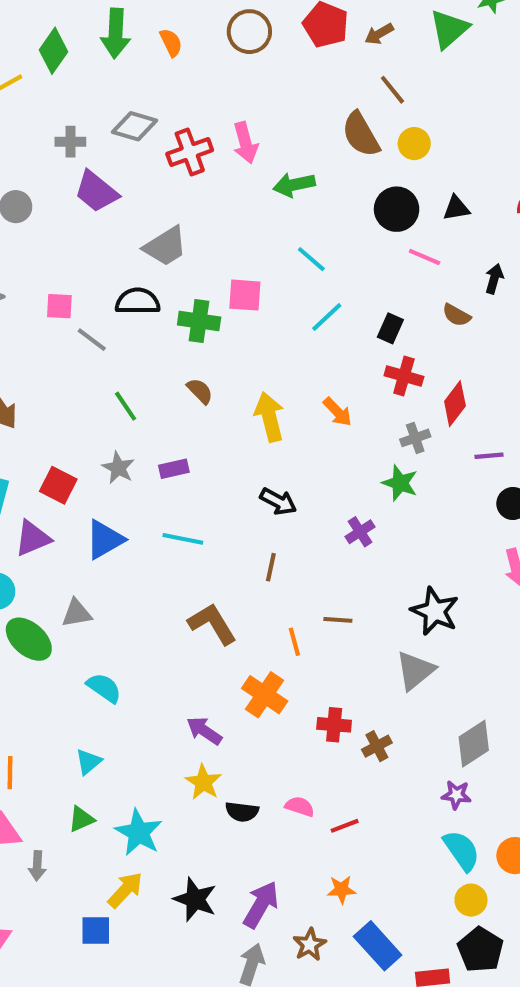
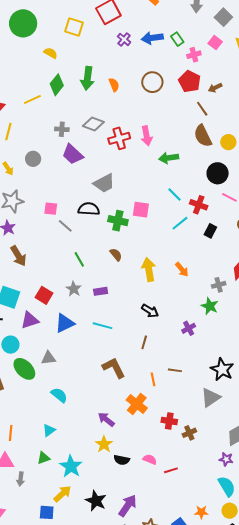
brown line: (392, 90) -> (202, 109), moved
red cross: (404, 376) -> (199, 205), moved
orange star: (341, 890) -> (201, 512), moved

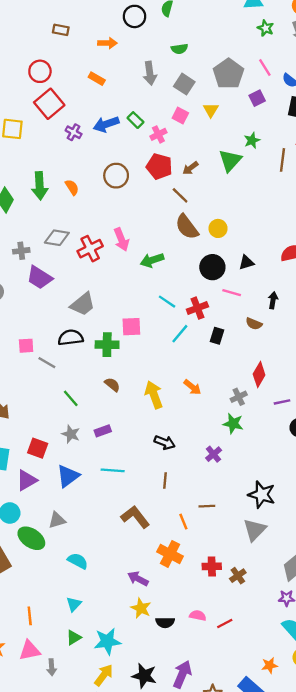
red cross: (199, 205) -> (197, 308), turned -30
cyan star: (71, 466) -> (107, 641), turned -30

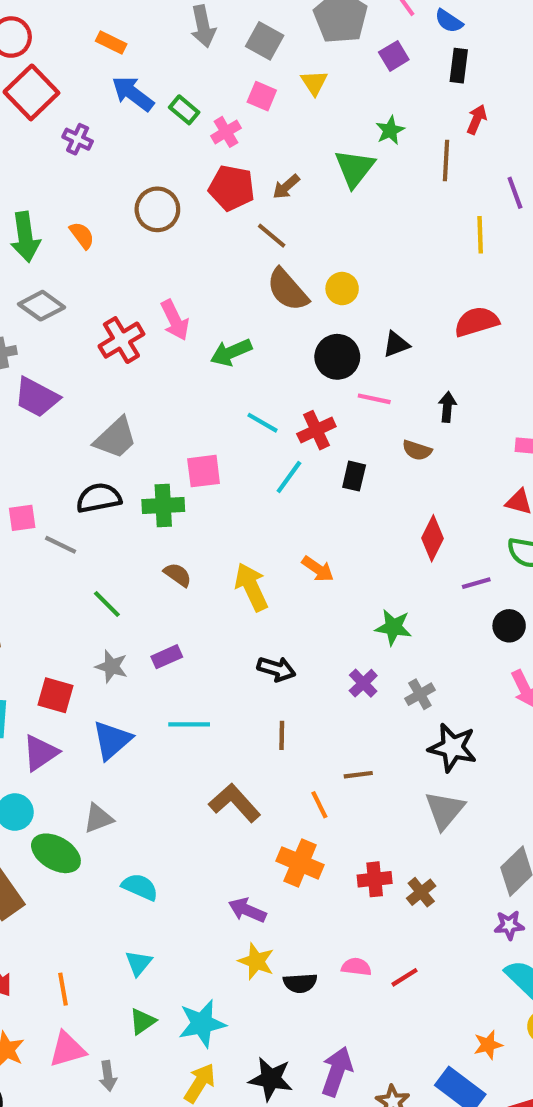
blue arrow: (106, 124) -> (133, 94), moved, turned 60
gray diamond: (57, 238) -> (42, 306), moved, turned 30
gray cross: (239, 397) -> (420, 694), moved

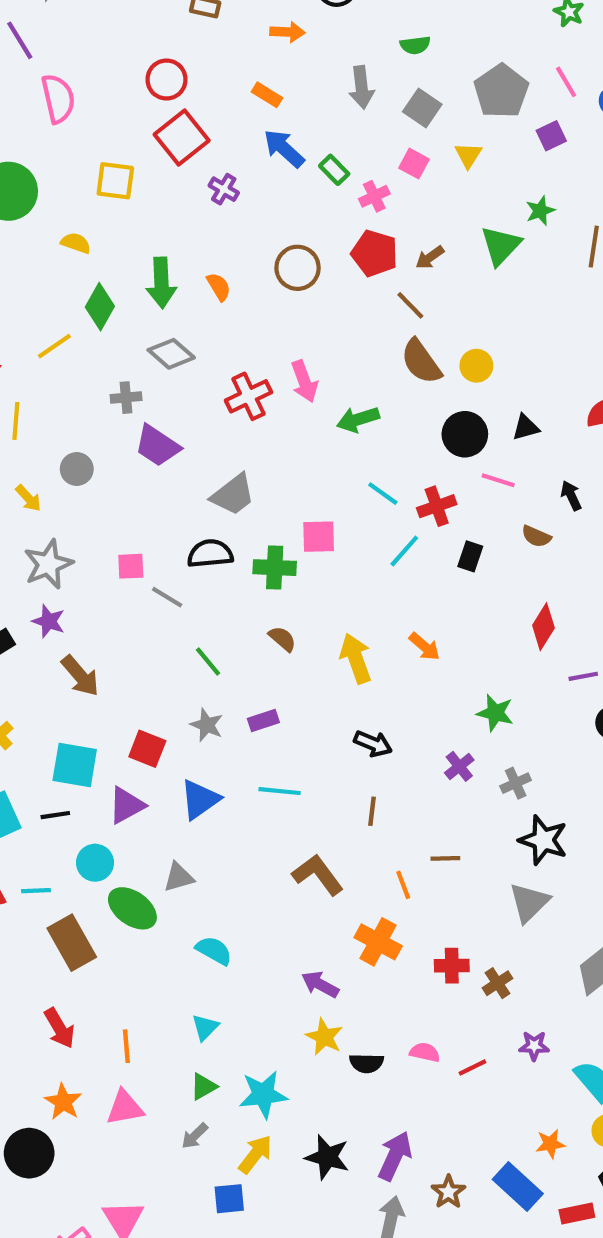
black arrow: (447, 407) -> (571, 496), turned -36
purple star: (509, 925) -> (534, 1046), moved
gray arrow: (108, 1076) -> (195, 1136), moved, turned 48

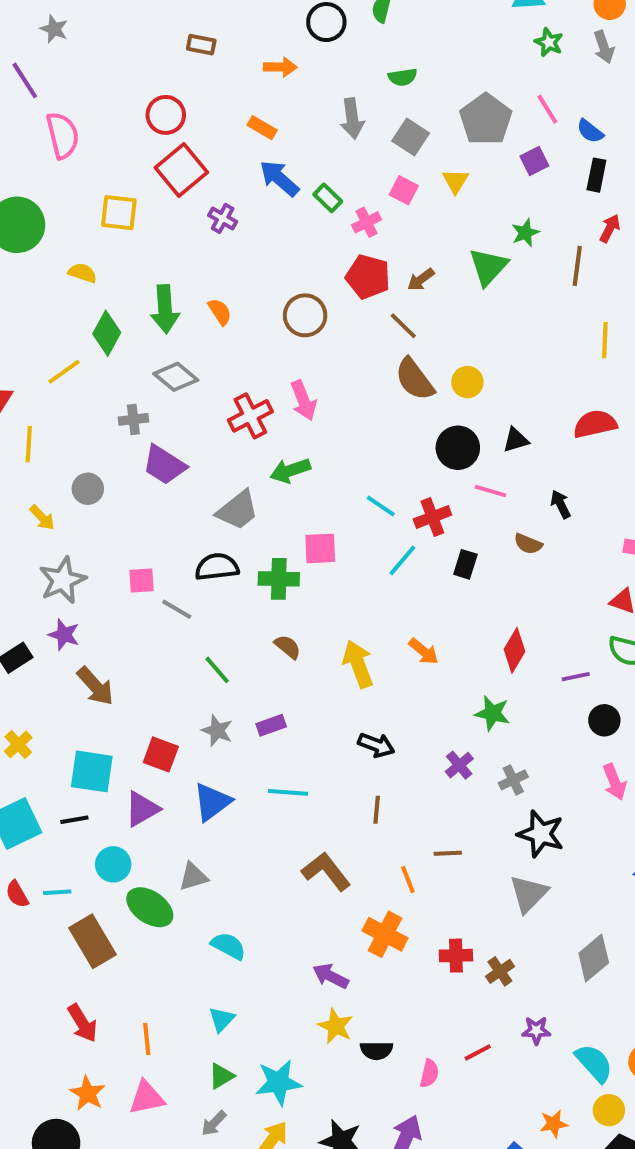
brown circle: (298, 268) -> (305, 315), moved
green arrow: (358, 419) -> (290, 471), moved
red diamond: (543, 627) -> (514, 650), moved
pink semicircle: (425, 1052) -> (429, 1073), moved, turned 92

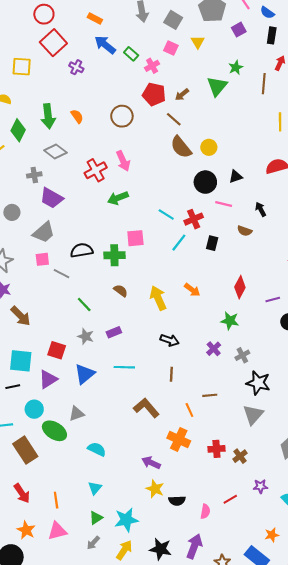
gray trapezoid: (238, 510) -> (44, 232), moved

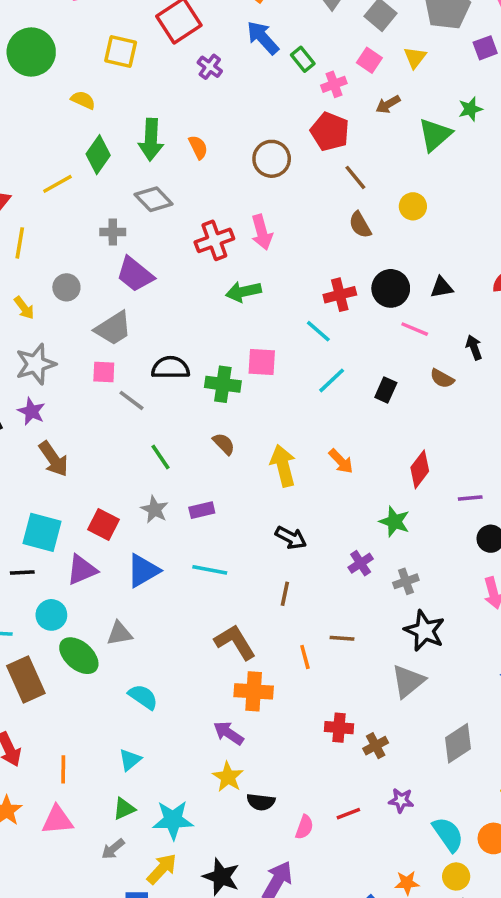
brown arrow: (182, 95) -> (388, 104), moved
brown semicircle: (181, 147) -> (360, 225), size x0.7
yellow circle: (209, 147) -> (413, 206), moved
red cross: (194, 219) -> (340, 295), moved
orange cross: (179, 439) -> (254, 691), moved, turned -30

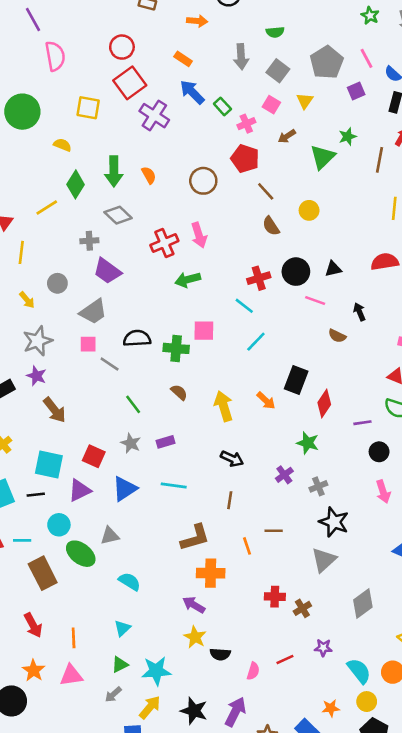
purple cross: (210, 67) -> (154, 116), size x1.6
black rectangle: (386, 390) -> (296, 380), moved, size x1.5
brown L-shape: (235, 642) -> (195, 538), turned 108

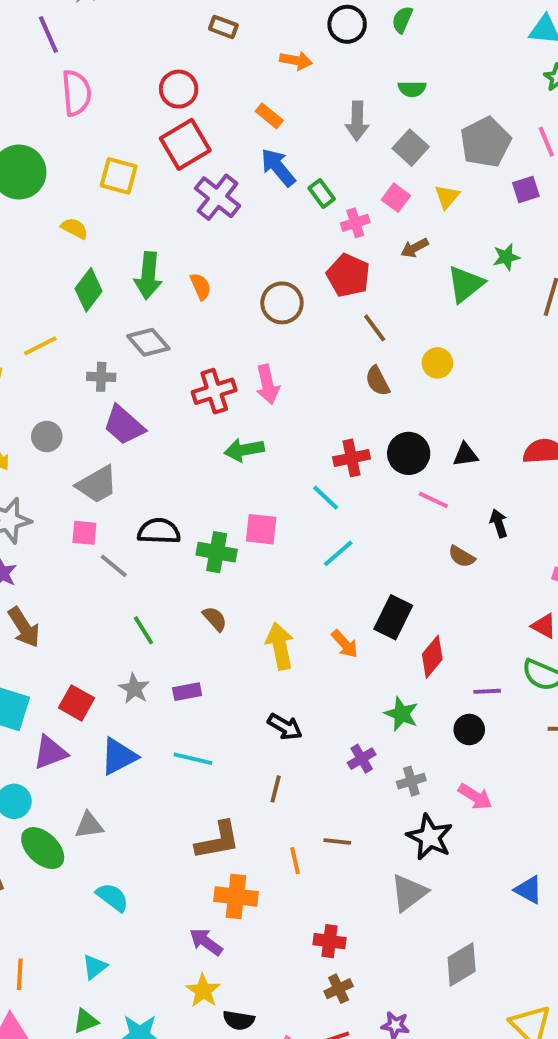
yellow line: (47, 208) -> (40, 346), moved
black circle: (379, 452) -> (469, 730), moved
pink arrow: (383, 492) -> (475, 797), moved, turned -45
brown cross: (302, 608) -> (339, 989), moved

